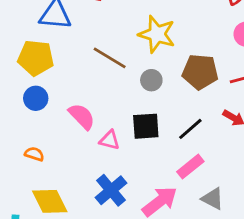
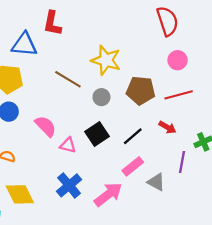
black square: (146, 126) -> (97, 134), turned -30
gray triangle: (213, 199) -> (156, 182), moved

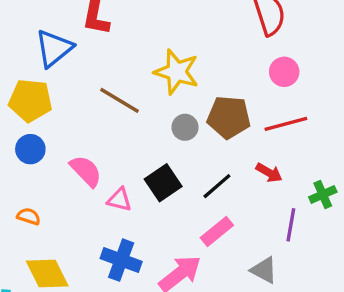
blue triangle: (24, 45) -> (54, 48), turned -44
gray circle: (101, 97) -> (185, 127), moved
gray triangle: (156, 182) -> (264, 270), moved
blue cross: (69, 185) -> (121, 260), turned -30

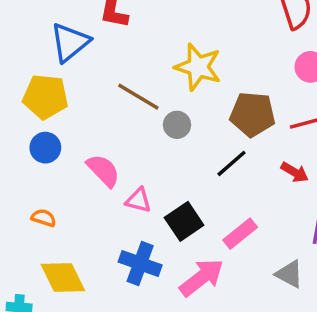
gray circle: (185, 127) -> (177, 125), moved
black square: (163, 183) -> (184, 221), moved
black line: (217, 186) -> (231, 163), moved

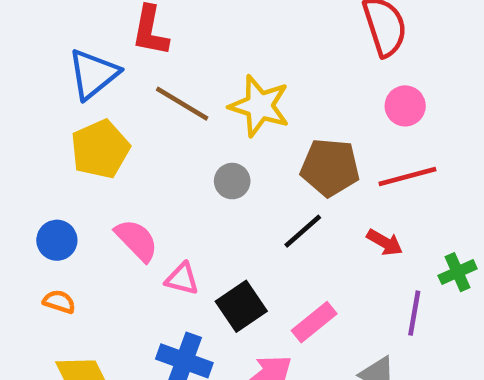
yellow pentagon: (45, 97) -> (100, 149), moved, turned -30
brown line: (138, 97) -> (182, 104), moved
blue circle: (45, 148) -> (57, 240), moved

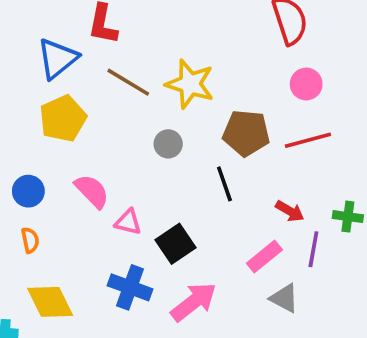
black line: (303, 231) -> (224, 184), turned -68
red arrow: (385, 242) -> (290, 211), moved
green cross: (458, 272) -> (348, 217), turned 32
orange semicircle: (59, 302) -> (30, 240), turned 60
pink rectangle: (314, 322) -> (264, 256), moved

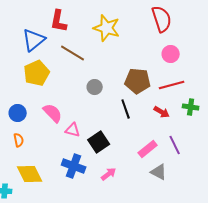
yellow star: (190, 84) -> (107, 28), moved
red arrow: (290, 211) -> (162, 112), moved
green cross: (348, 217) -> (191, 107), moved
purple line: (313, 249) -> (175, 145), turned -36
pink arrow: (194, 302) -> (109, 174), size x0.6

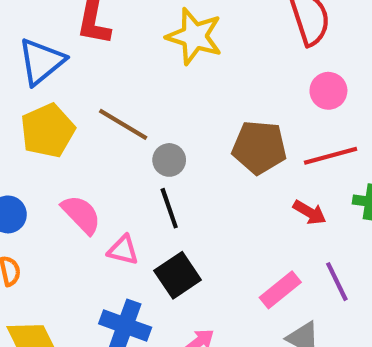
brown line: (73, 53) -> (123, 124), moved
black line: (126, 109) -> (169, 208), moved

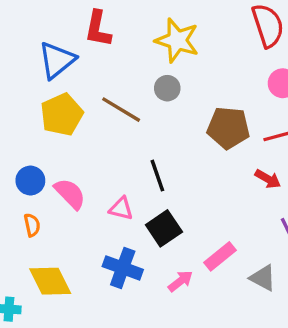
gray circle: (169, 160) -> (167, 88), moved
pink semicircle: (81, 214) -> (70, 194), moved
pink rectangle: (280, 290) -> (220, 256), moved

